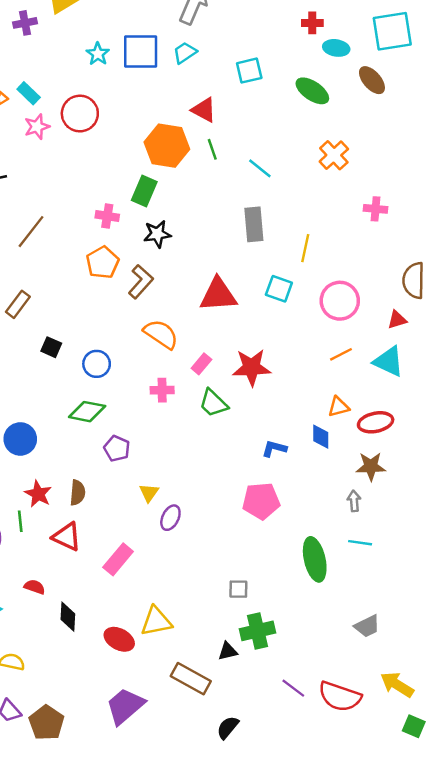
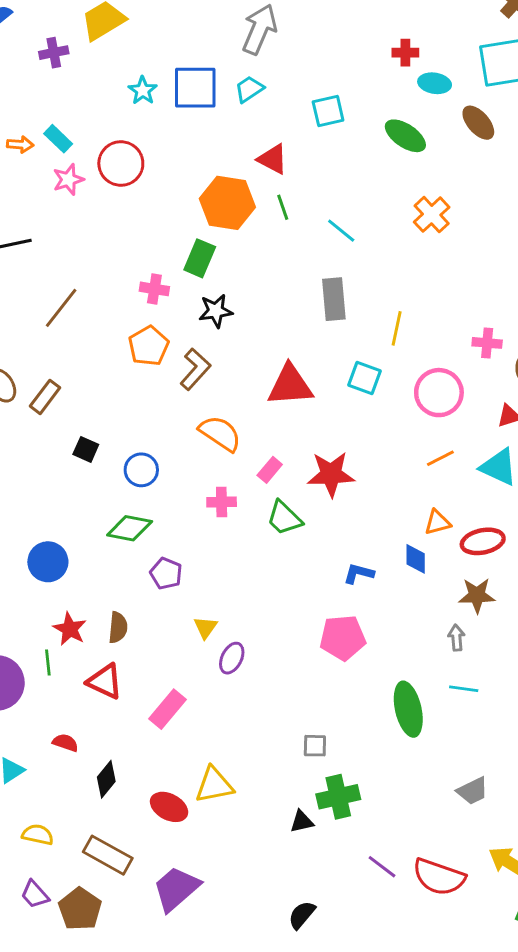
pink cross: (376, 209) -> (487, 343), moved
black diamond: (68, 617) -> (106, 779), turned 36
brown rectangle: (191, 679) -> (108, 855), moved

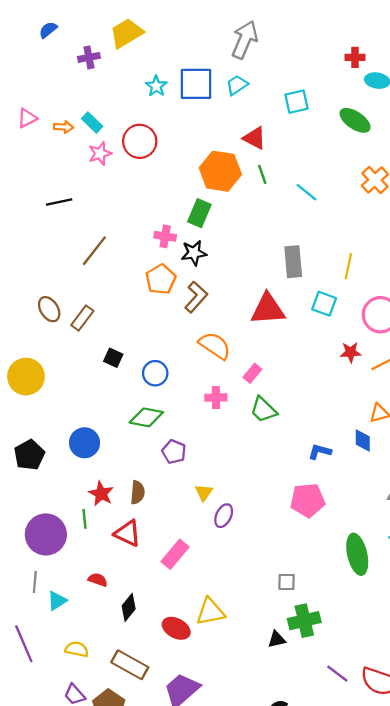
gray rectangle: (334, 299) -> (293, 262), moved
black star: (216, 311) -> (194, 253), moved
red star: (331, 474) -> (351, 352), moved, size x0.6

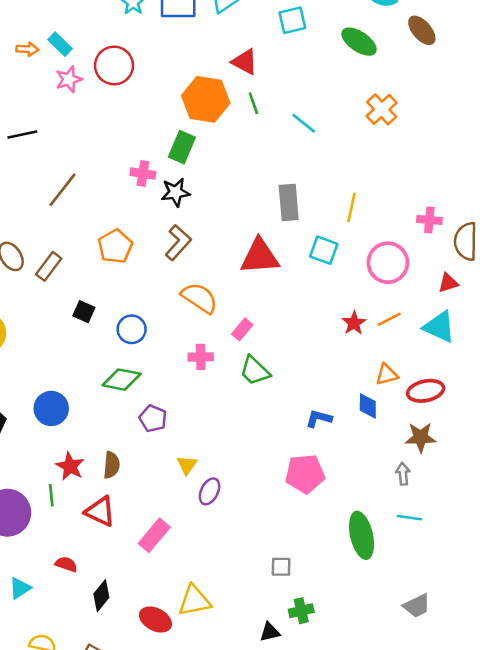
orange pentagon: (161, 279) -> (115, 246), moved
red star: (351, 352) -> (354, 323), moved, turned -30
green cross: (304, 621) -> (301, 611), size x0.7

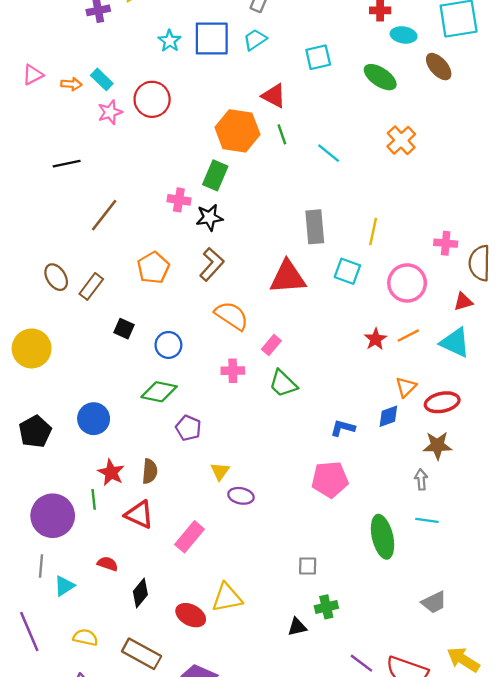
orange triangle: (387, 375) -> (406, 387), turned -30
blue diamond: (368, 406) -> (388, 416), turned 70
purple ellipse: (210, 491) -> (241, 496), turned 75

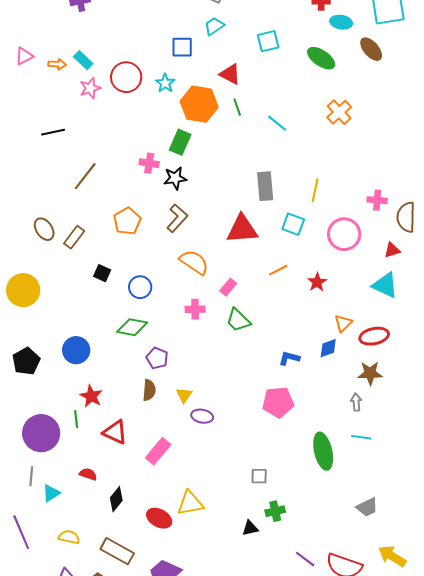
blue square: (212, 38) -> (182, 47), moved, size x0.7
cyan star: (170, 41) -> (165, 83), moved
orange line: (408, 336) -> (278, 270), moved
brown semicircle: (150, 471) -> (149, 390), moved

